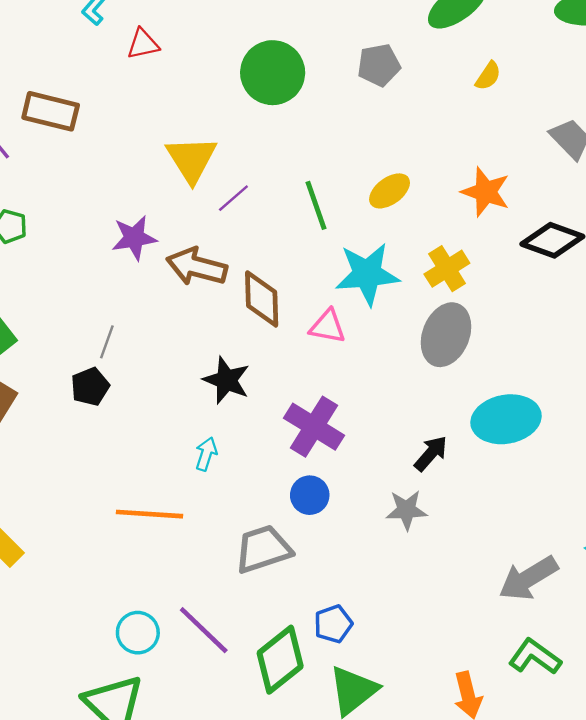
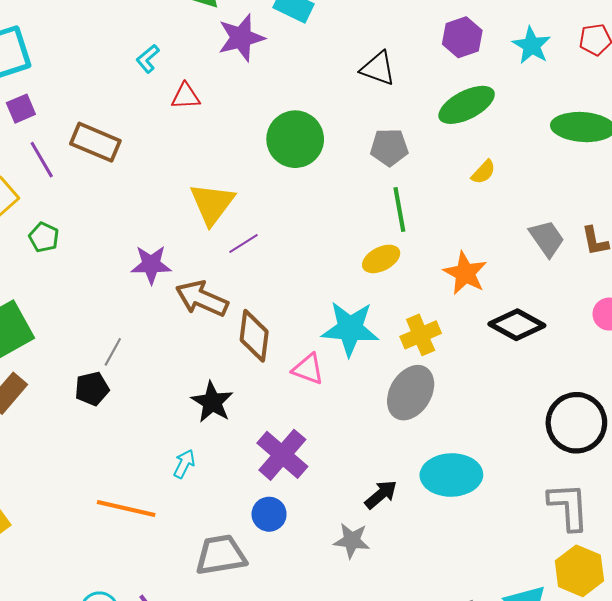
green line: (316, 205) -> (399, 209), moved

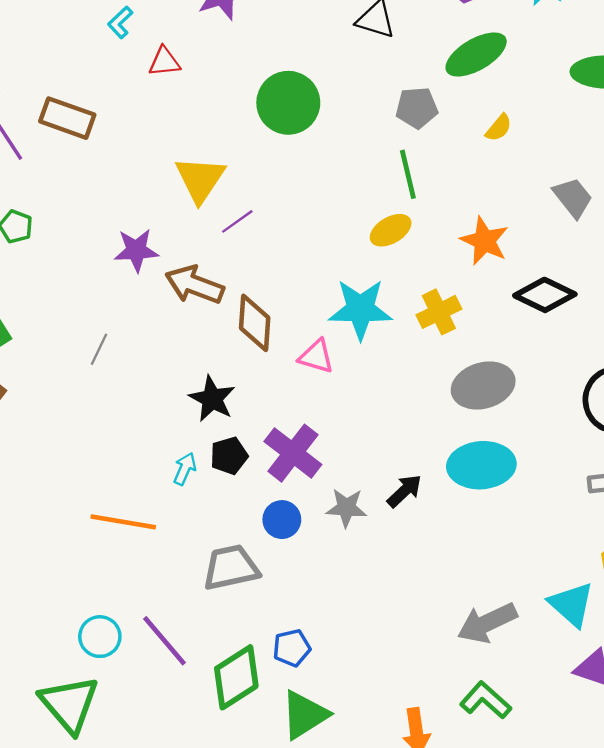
gray pentagon: (389, 147) -> (417, 108), moved
black pentagon: (92, 389) -> (229, 456), moved
gray ellipse: (411, 393) -> (483, 386), moved, turned 46
gray star: (352, 541) -> (346, 508), moved

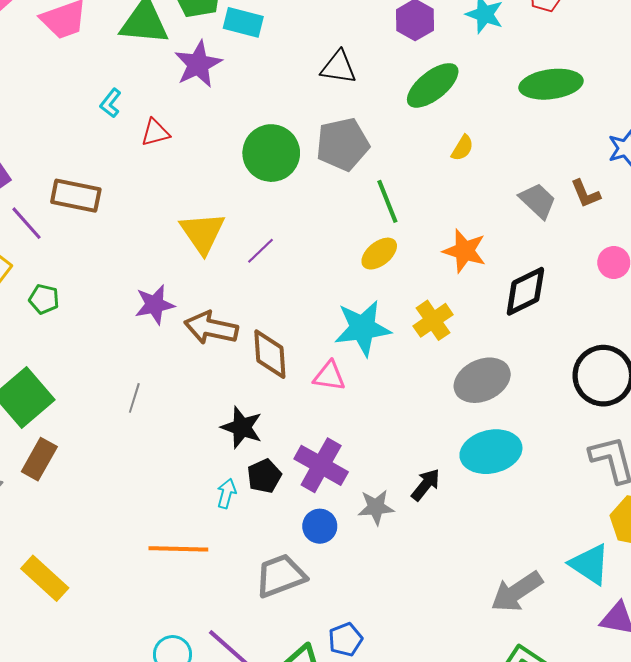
gray pentagon: (417, 108) -> (343, 144), moved, size x1.4
purple line: (237, 221) -> (261, 251), moved
black diamond: (545, 295) -> (525, 291), turned -44

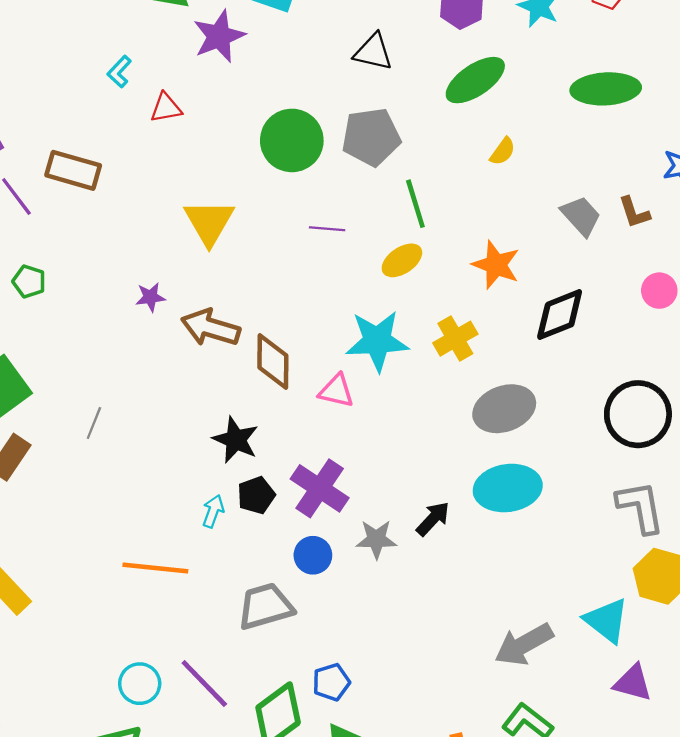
purple line: (261, 251) -> (327, 229), moved, turned 44
purple star: (155, 305) -> (150, 297), size x0.7
gray line: (134, 398) -> (94, 423), moved

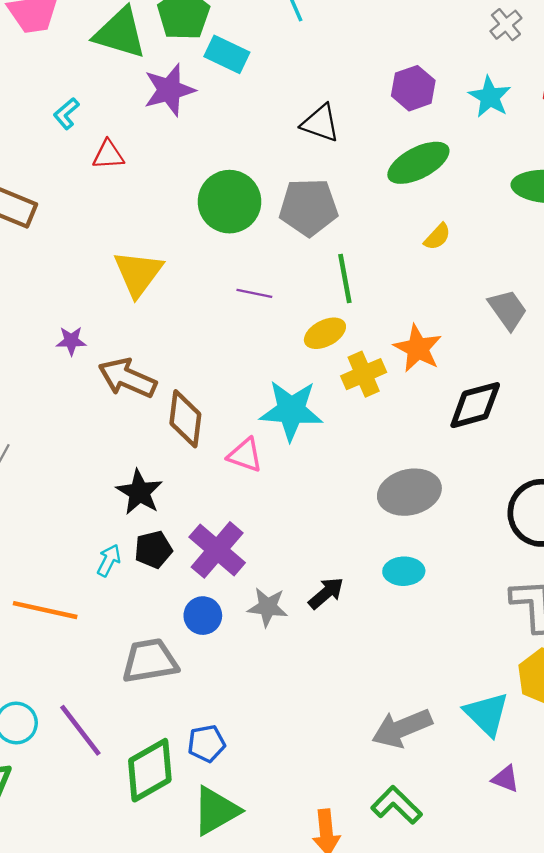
yellow cross: (455, 339) -> (364, 374), moved
cyan ellipse: (508, 488) -> (404, 571), size x0.6
purple triangle: (633, 683) -> (505, 779), size x0.7

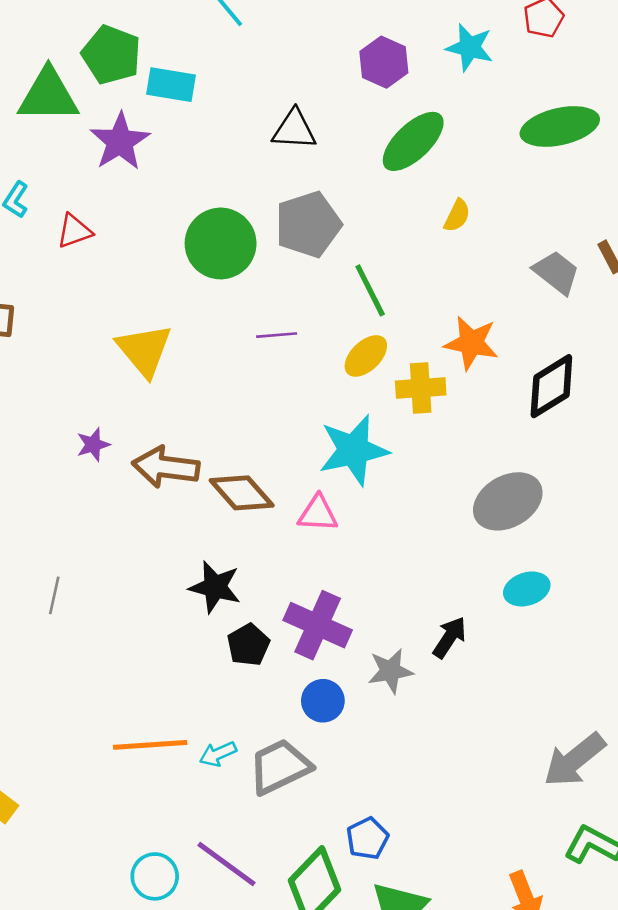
yellow cross: (364, 374) -> (421, 388), turned 36
brown diamond: (185, 419) -> (242, 493), turned -32
cyan arrow: (109, 560) -> (218, 754), moved, turned -124

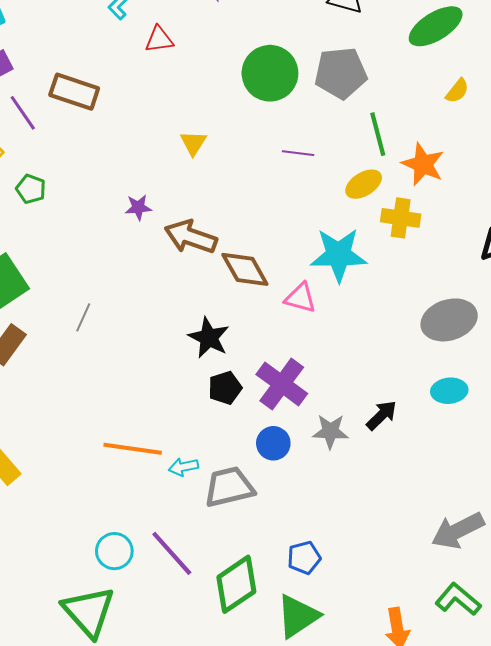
orange star: (471, 343) -> (423, 164), moved
yellow triangle: (144, 350) -> (193, 143), size x0.6
blue pentagon: (367, 838) -> (304, 558), moved

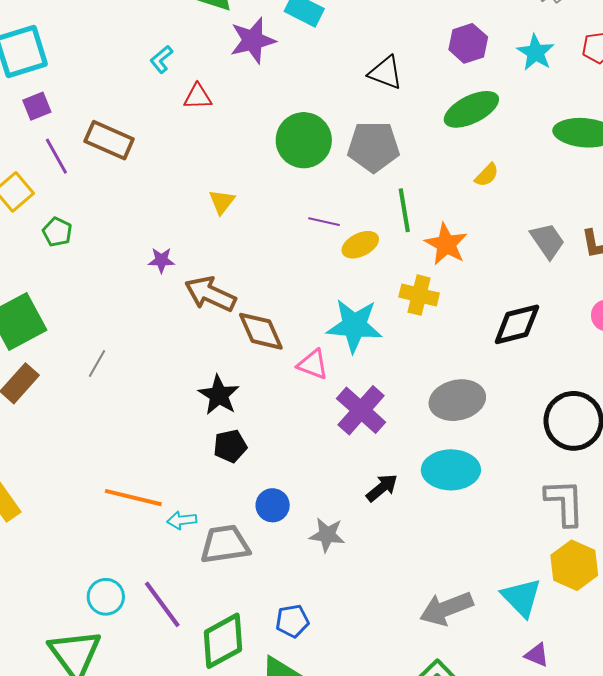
yellow ellipse: (364, 184) -> (360, 245), moved
purple cross: (282, 384) -> (361, 410), moved
cyan ellipse: (449, 391) -> (451, 470), size x1.6
gray star: (330, 431) -> (327, 535), moved

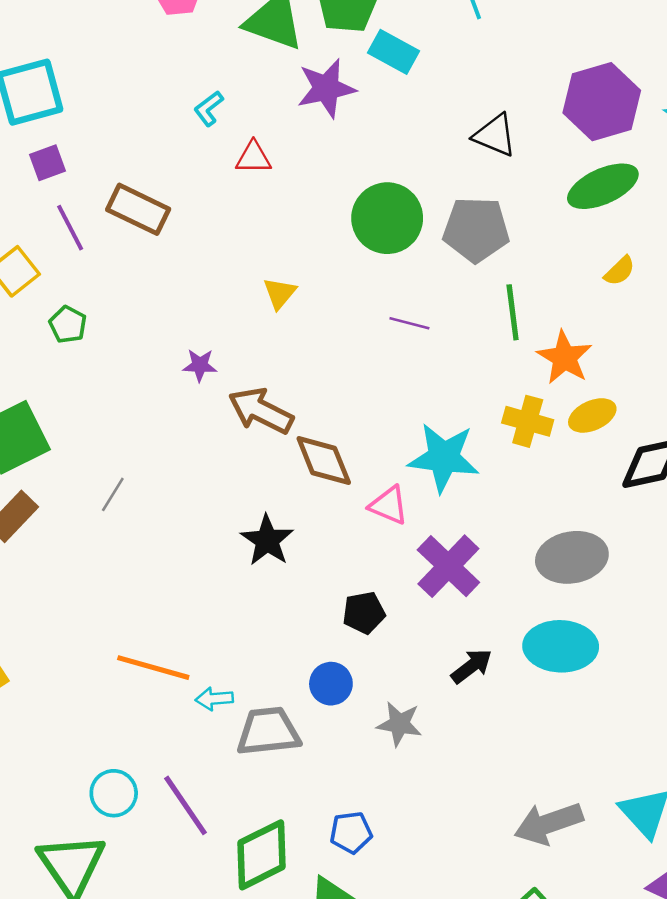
purple hexagon: (468, 43) -> (602, 102), size x1.5
yellow ellipse: (360, 245) -> (592, 415), moved
black pentagon: (230, 446) -> (364, 613), moved

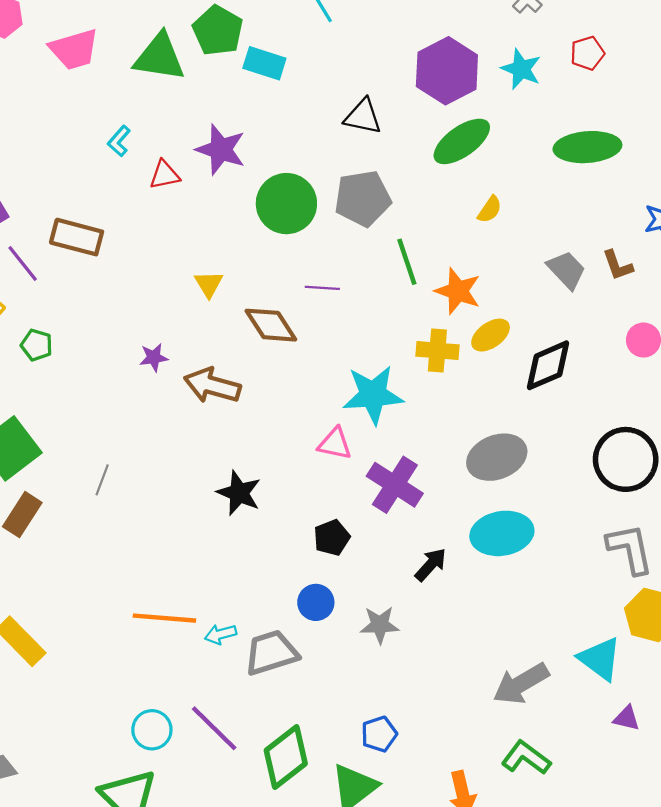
purple star: (326, 88) -> (221, 149), moved, turned -30
brown diamond: (324, 460) -> (271, 325), moved
blue pentagon: (351, 832) -> (379, 734), moved

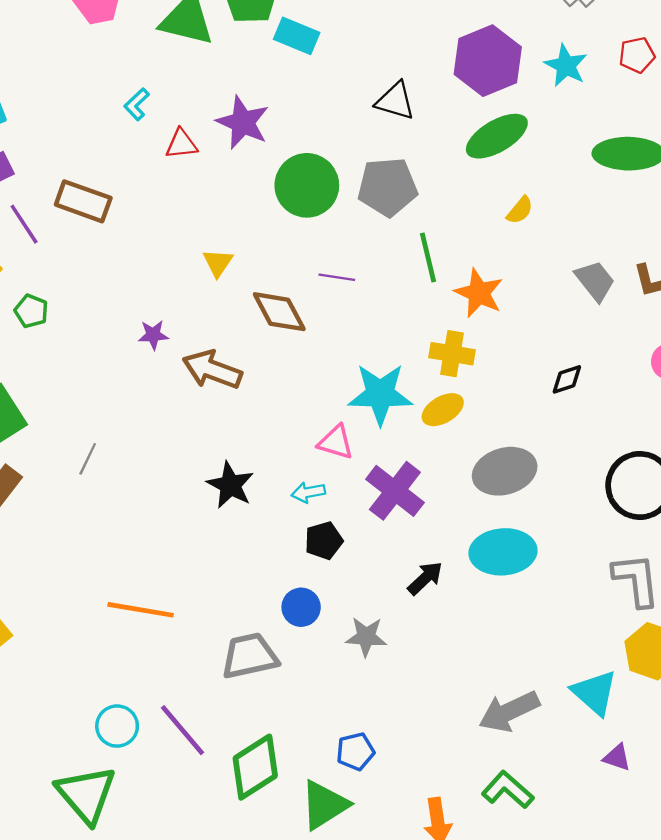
yellow ellipse: (491, 335) -> (443, 410), moved
black diamond: (548, 365) -> (567, 379), size x0.6
cyan arrow: (221, 634) -> (308, 492), moved

